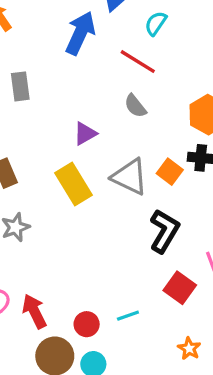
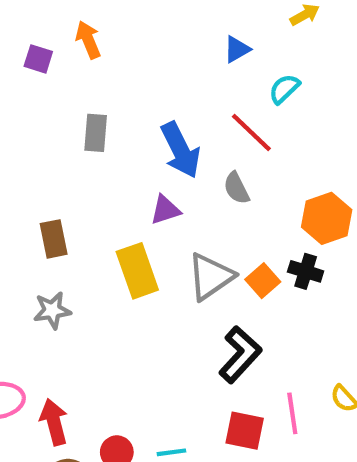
blue arrow: (80, 33) -> (181, 150), moved, turned 117
gray triangle: (130, 177) -> (211, 277), turned 48
red square: (180, 288) -> (245, 431), turned -36

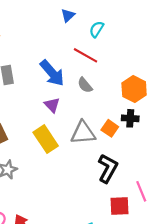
purple triangle: (165, 210) -> (52, 105), turned -42
gray triangle: (211, 277) -> (83, 133), turned 44

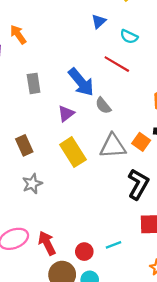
cyan semicircle: (97, 29) -> (129, 37), turned -98
gray semicircle: (85, 85) -> (103, 106), moved
purple triangle: (52, 105) -> (66, 113), moved, turned 35

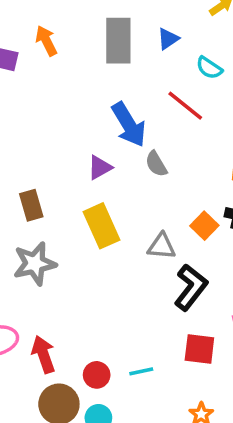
gray rectangle: (34, 83) -> (118, 41), moved, size x1.5
gray triangle: (113, 146) -> (162, 246), moved, size x0.7
gray star: (32, 184) -> (35, 264), size x1.4

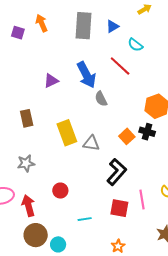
purple triangle: (100, 167) -> (51, 81), moved
gray triangle: (162, 246) -> (91, 143), moved
gray star: (35, 264) -> (26, 163), moved, size x0.7
red circle: (97, 375) -> (60, 191), moved

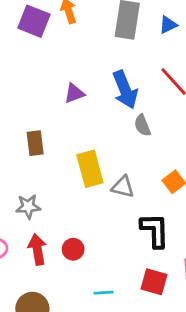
purple square: (18, 33) -> (34, 21), size x1.6
black L-shape: (117, 172) -> (155, 230), turned -48
red arrow: (28, 206) -> (37, 249), moved

